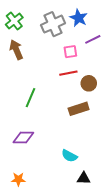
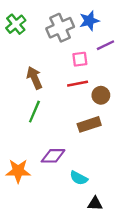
blue star: (79, 18) -> (89, 21), turned 30
brown arrow: (16, 50) -> (34, 78), moved
purple diamond: (23, 137) -> (53, 156), moved
orange star: (18, 179) -> (18, 171), moved, size x1.5

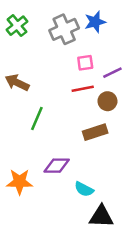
purple line: (106, 45) -> (112, 73), moved
brown arrow: (34, 78) -> (17, 83), moved, turned -40
black triangle: (95, 204) -> (101, 216), size x1.5

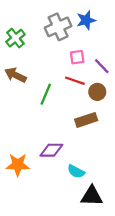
green cross: (17, 26) -> (15, 38), moved
purple line: (112, 73) -> (102, 66), turned 72
red line: (83, 89) -> (75, 81), turned 30
green line: (37, 119) -> (46, 94), moved

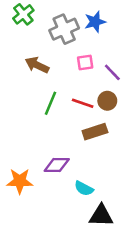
green cross: (15, 38) -> (23, 14), moved
brown arrow: (15, 75) -> (37, 65), moved
red line: (75, 81) -> (83, 103), moved

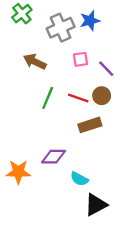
black triangle: (101, 216) -> (96, 205), turned -30

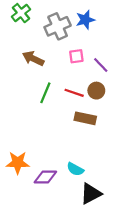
brown rectangle: (90, 125) -> (85, 118), turned 30
purple diamond: (54, 157) -> (45, 177), moved

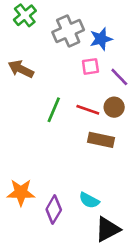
blue star: (85, 20) -> (101, 39), moved
brown arrow: (33, 58) -> (21, 69), moved
purple diamond: (45, 177) -> (54, 210), turned -60

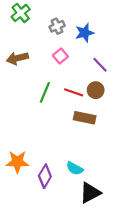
gray cross: (68, 31) -> (57, 26), size x0.6
pink square: (90, 66) -> (60, 56), moved, turned -32
brown arrow: (21, 69) -> (17, 58), turned -40

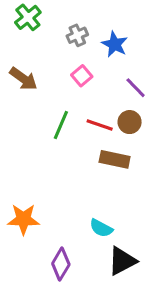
blue star: (85, 33) -> (115, 44), turned -30
brown arrow: (17, 58) -> (23, 79), turned -130
purple diamond: (45, 176) -> (61, 264), moved

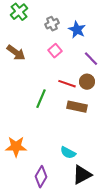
green line: (61, 125) -> (41, 99), moved

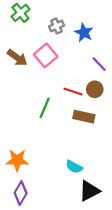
pink square: (55, 51) -> (46, 55), moved, size x1.5
purple diamond: (41, 177) -> (21, 193), moved

